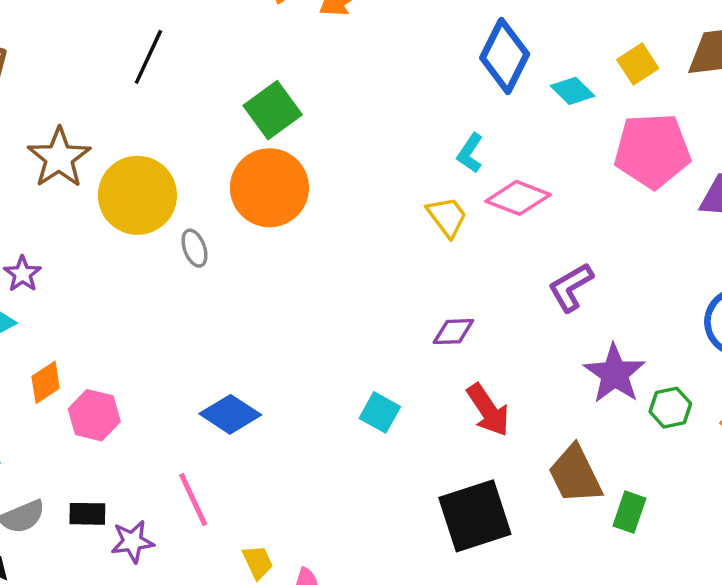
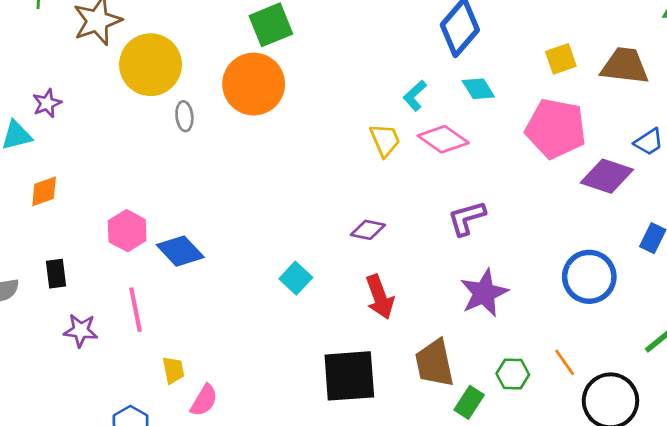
cyan diamond: (572, 91) -> (478, 89), moved
green hexagon: (670, 408) -> (513, 374), moved
pink hexagon: (94, 415) -> (127, 231), moved
black rectangle: (87, 514) -> (56, 274), moved, turned 68

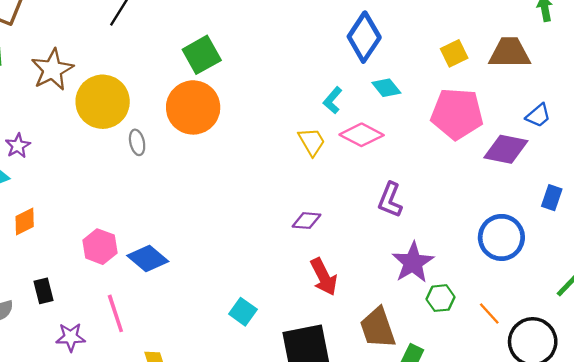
purple L-shape: (467, 218) -> (390, 200), turned -45
cyan square: (296, 278) -> (243, 312), moved
green hexagon: (513, 374) -> (441, 298), moved

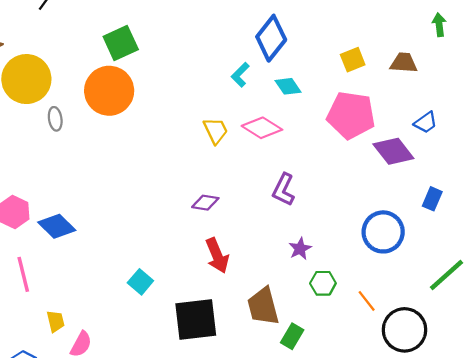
brown trapezoid: (510, 53) -> (404, 63), size x0.7
cyan L-shape: (333, 100) -> (240, 75), moved
purple diamond: (506, 149) -> (393, 151), turned 36
purple star: (413, 262) -> (300, 249), size x0.6

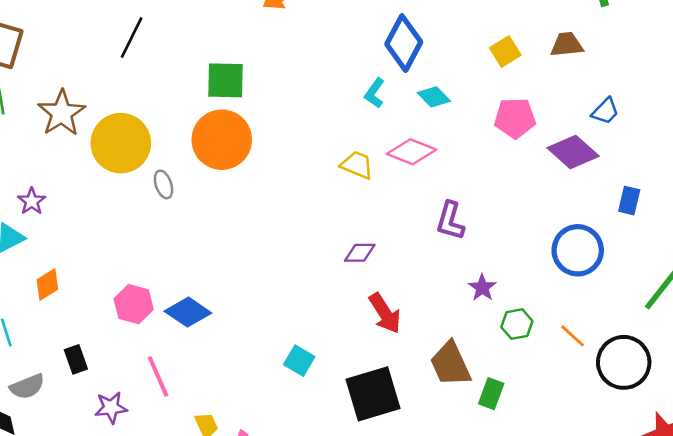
green square: (121, 43) -> (226, 80), turned 36
pink pentagon: (351, 115) -> (515, 118), size x0.7
yellow trapezoid: (216, 131) -> (357, 165), turned -32

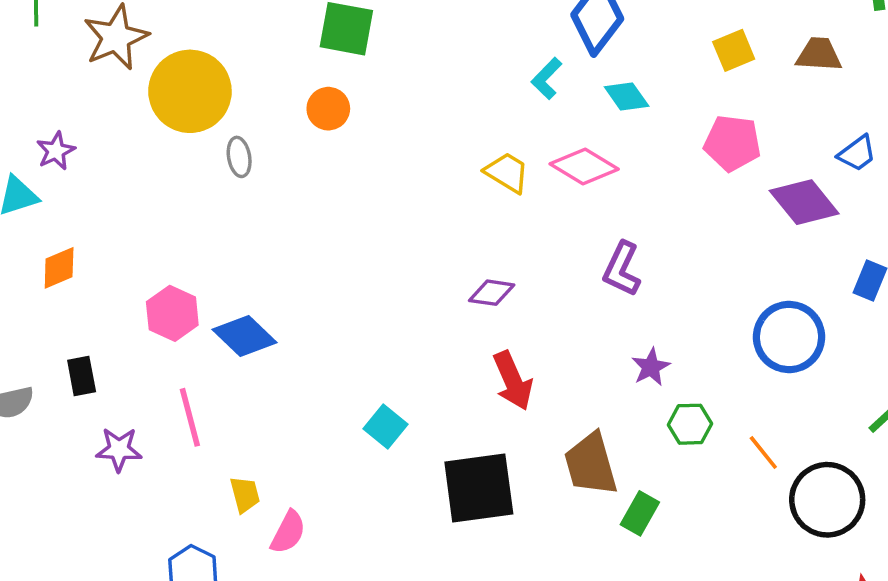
orange circle: (222, 140) -> (328, 109), size x0.5

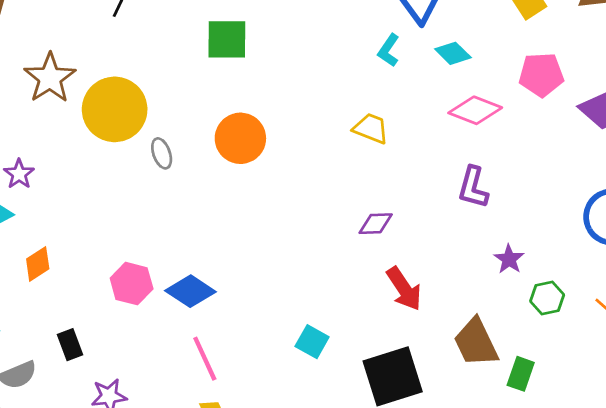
orange circle: (328, 109) -> (240, 138), moved, size x1.5
pink diamond: (584, 166) -> (475, 110), moved
pink line: (190, 417) -> (205, 359), moved

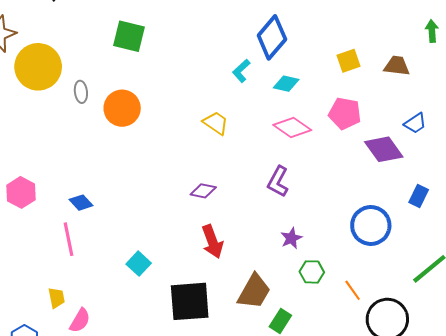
cyan diamond: (453, 53) -> (286, 84), turned -45
gray ellipse: (162, 153) -> (81, 92), moved
blue diamond: (190, 291) -> (81, 203), moved, size x0.7
brown trapezoid: (476, 343) -> (254, 291), turned -138
pink line: (205, 359) -> (69, 239), moved

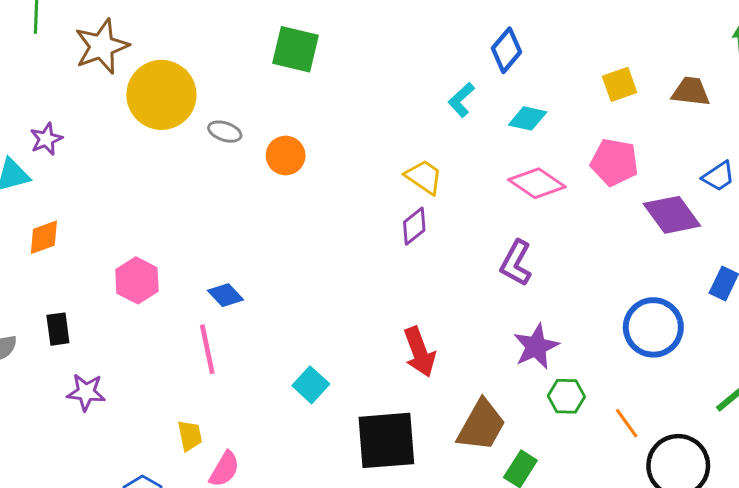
blue diamond: (272, 37) -> (506, 50), size x0.7
gray ellipse: (81, 92) -> (225, 132), turned -65
orange circle: (122, 108) -> (286, 156), size x0.7
purple diamond: (203, 191) -> (414, 226), moved, turned -50
purple star: (291, 238) -> (536, 347), size x1.4

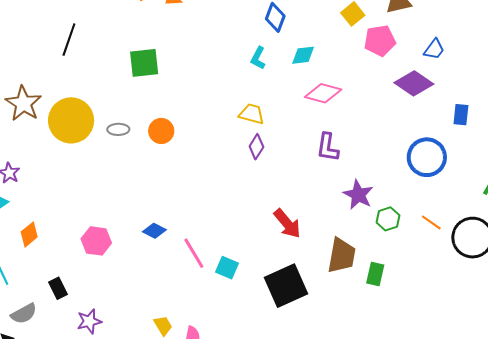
pink pentagon: (614, 162) -> (380, 41), moved
pink line: (207, 349) -> (194, 253), moved

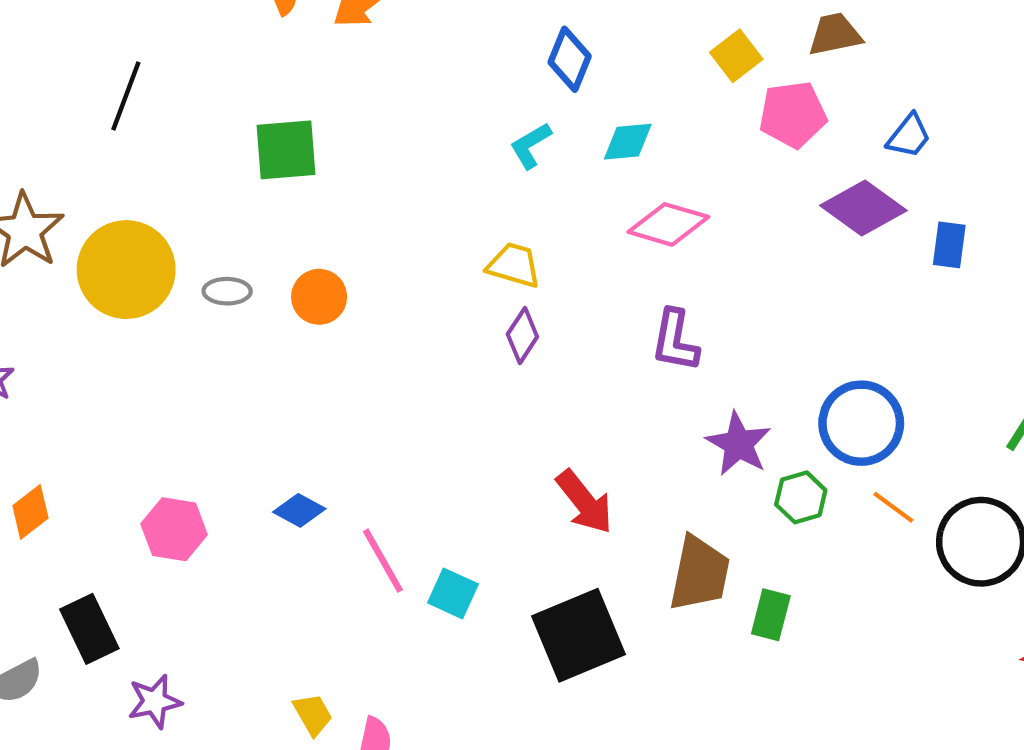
cyan L-shape: (258, 58) -> (531, 145), turned 30
blue rectangle: (461, 115) -> (949, 245), moved
blue circle: (427, 157) -> (861, 423), moved
black rectangle: (58, 288) -> (89, 629), size x1.4

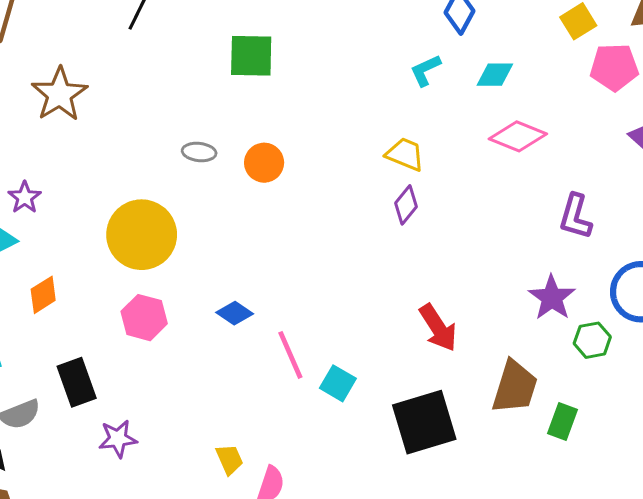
yellow circle: (126, 270) -> (142, 235), moved
purple L-shape: (675, 341) -> (576, 217), moved

